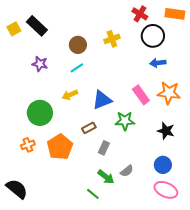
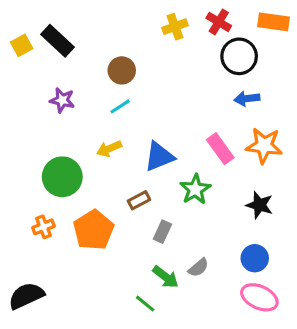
yellow cross: (112, 39) -> (175, 27), moved
green star: (125, 121) -> (195, 189), turned -30
black semicircle: (17, 189) -> (26, 296), turned -65

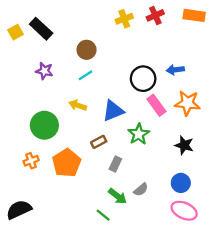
red cross: (219, 22) -> (155, 15), turned 35
black circle: (239, 56) -> (143, 79), moved
yellow arrow: (109, 149) -> (78, 105), turned 42

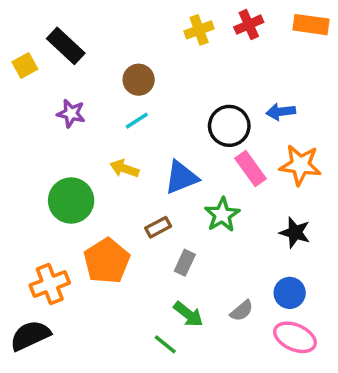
yellow square: (16, 32) -> (25, 65), moved
orange cross: (31, 161) -> (50, 284), moved, size x1.5
gray semicircle: (141, 190) -> (242, 311), moved

